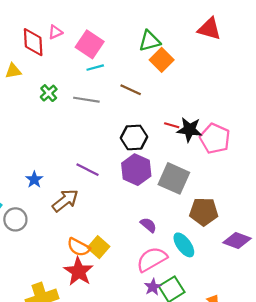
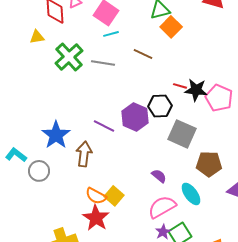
green cross: (49, 93) -> (69, 57), size x1.8
black hexagon: (134, 137) -> (160, 106), moved
purple hexagon: (136, 170) -> (135, 117), moved
blue star: (34, 180) -> (56, 135), size x1.8
brown arrow: (65, 201) -> (84, 154), turned -45

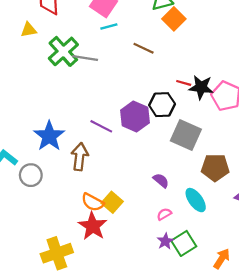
gray line: (103, 63) -> (85, 58), moved
pink semicircle: (162, 207) -> (164, 214), size x0.5

